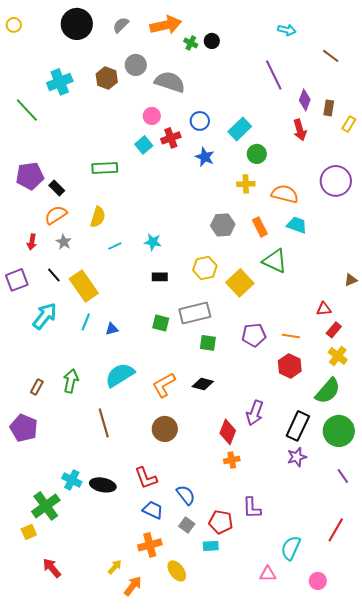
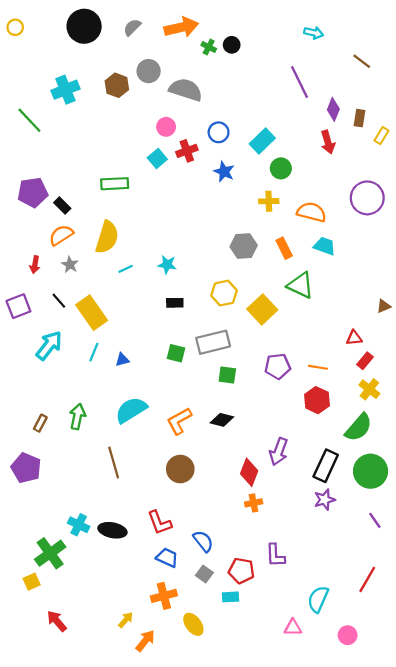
yellow semicircle: (98, 217) -> (107, 237), size x1.4

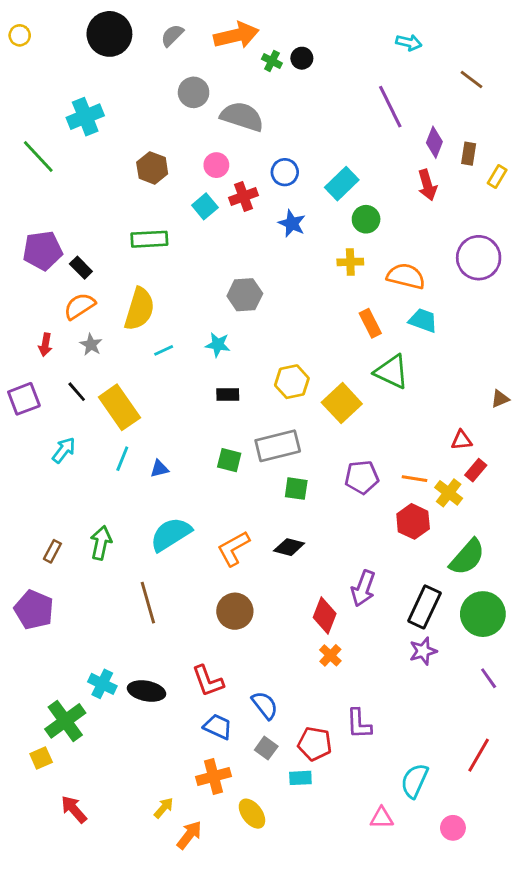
brown hexagon: (117, 85) -> (152, 168), moved
gray hexagon: (244, 246) -> (245, 295), moved
cyan arrow: (49, 345) -> (64, 450), size x0.7
yellow cross: (369, 389) -> (449, 493), moved
orange cross: (254, 503) -> (330, 655), turned -35

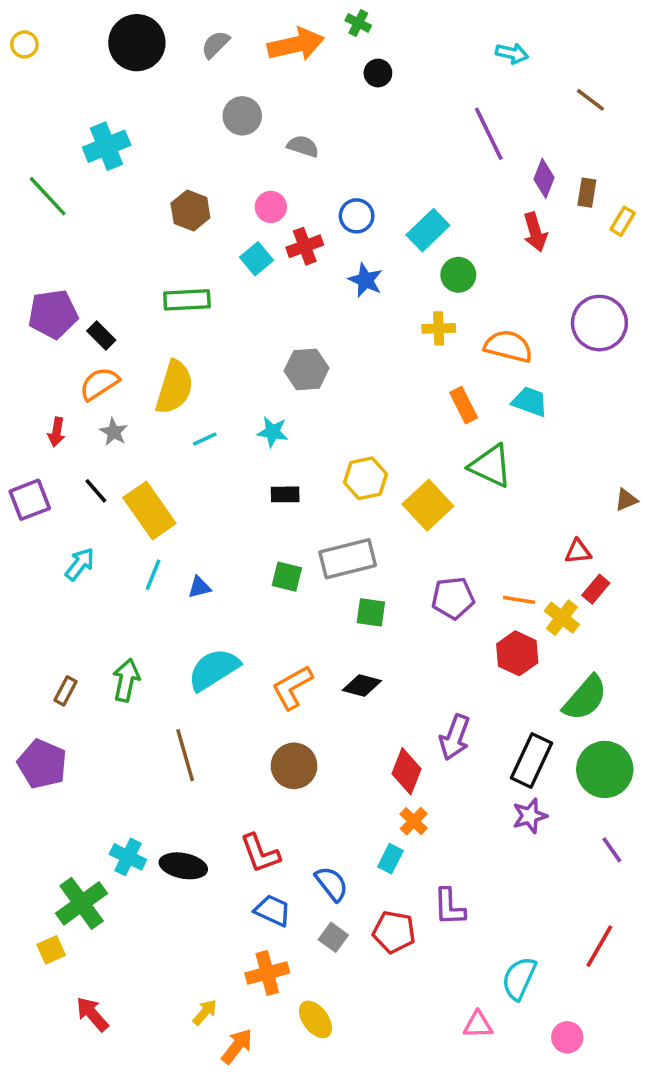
green cross: (272, 61) -> (358, 23), moved
gray semicircle: (242, 117) -> (303, 146), size x0.6
cyan rectangle: (300, 778) -> (390, 859), moved, turned -60

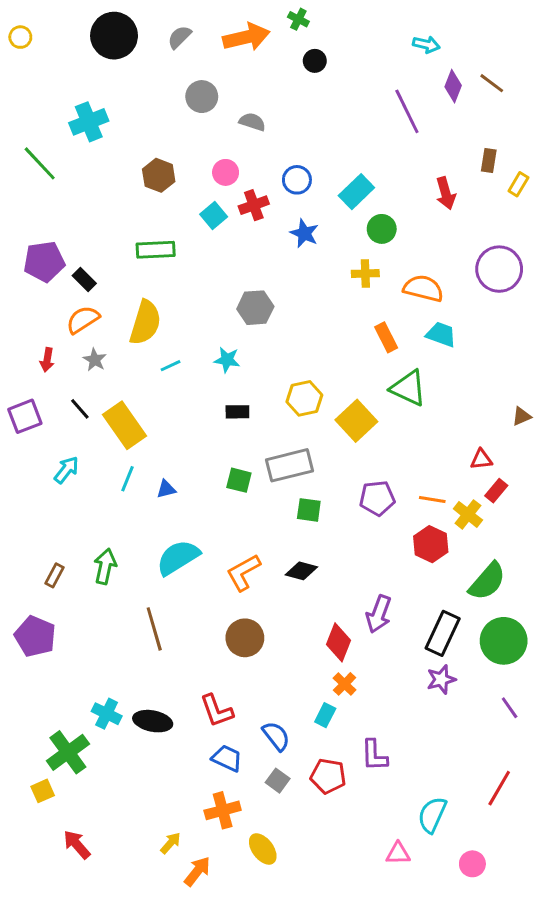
purple diamond: (544, 178) -> (453, 86), moved

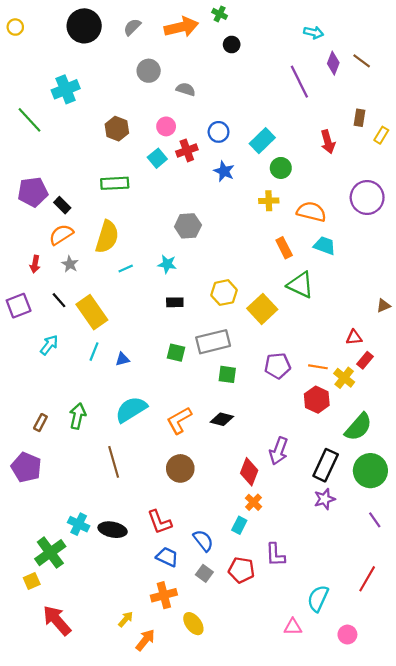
red arrow: (77, 845) -> (57, 620), size x1.4

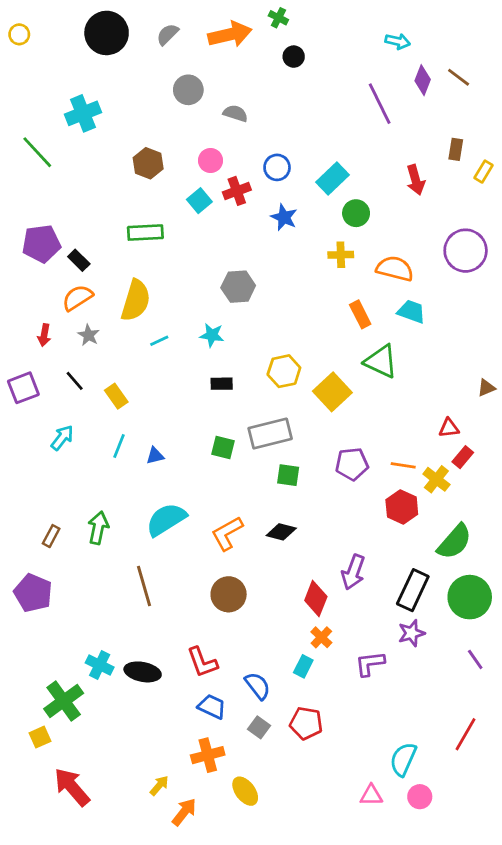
yellow rectangle: (92, 312) -> (116, 396), size x0.6
purple L-shape: (275, 555) -> (370, 664), moved, turned 85
pink circle: (347, 635) -> (420, 797), moved

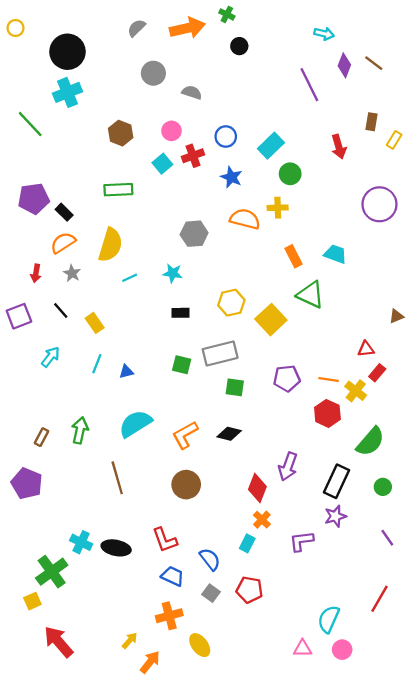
black circle: (107, 33) -> (67, 52), moved
orange semicircle: (395, 269) -> (245, 219), moved
green circle: (470, 597) -> (383, 487), size x0.5

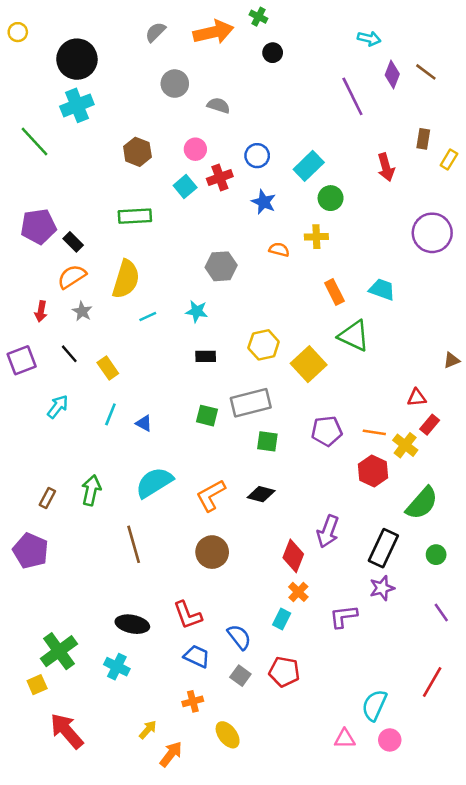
orange semicircle: (245, 219) -> (279, 250), size x0.6
blue triangle: (126, 372) -> (144, 423), turned 42
cyan cross: (81, 542) -> (117, 667), moved
orange cross: (169, 616) -> (193, 701), size x0.7

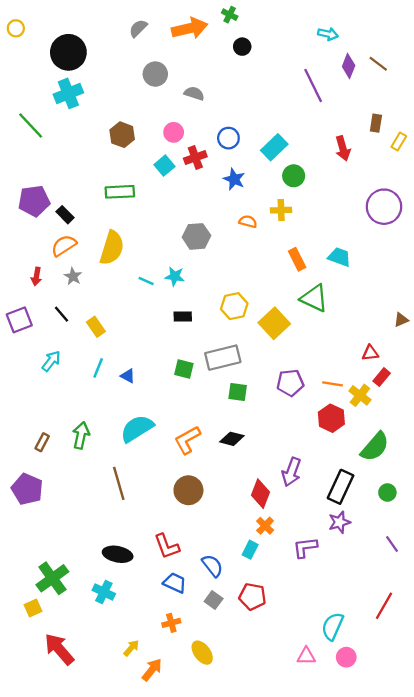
cyan line: (148, 317) -> (146, 281), moved, turned 49

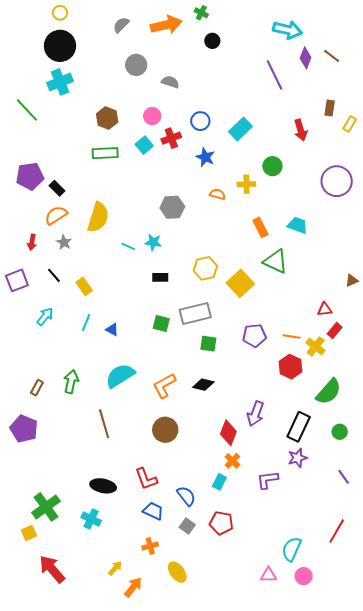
yellow circle: (16, 28) -> (60, 13), moved
cyan arrow: (328, 34) -> (288, 30), size x1.6
green circle: (294, 176) -> (272, 166), moved
green rectangle: (120, 192) -> (105, 153), moved

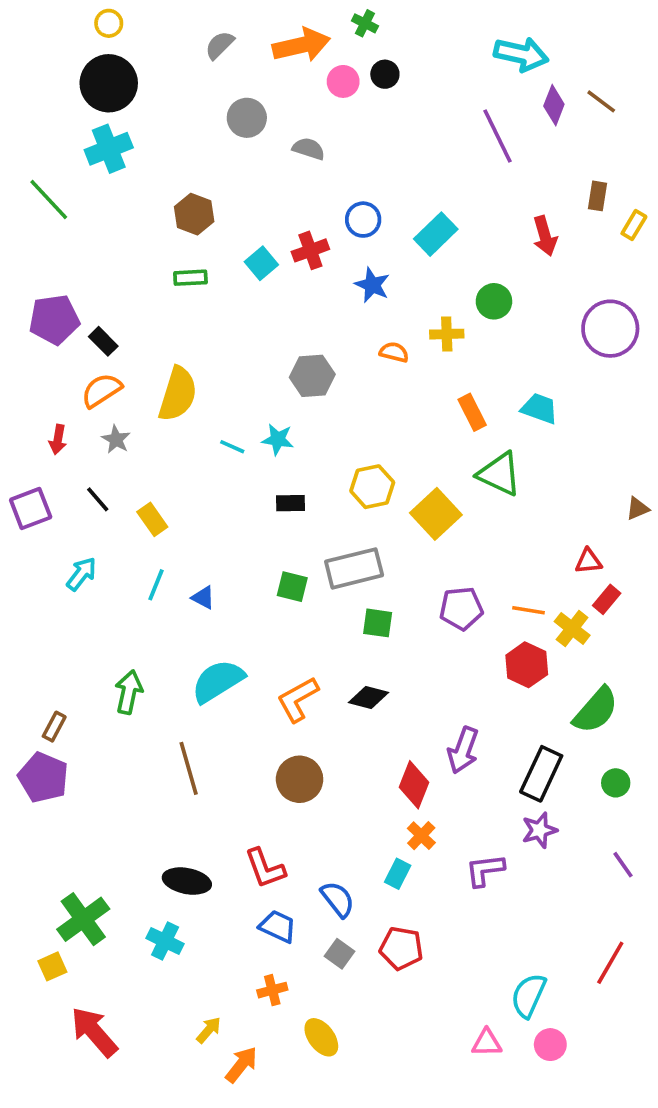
pink circle: (152, 116) -> (343, 81), moved
green rectangle: (105, 153) -> (190, 278), size x0.7
brown rectangle: (37, 388) -> (54, 727), moved

